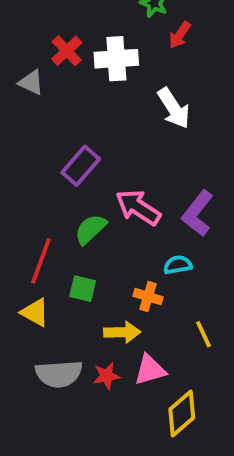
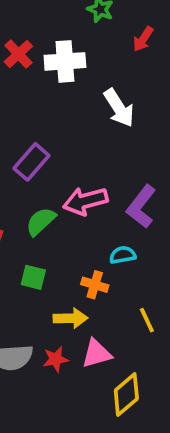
red arrow: (180, 35) -> (143, 39), moved
pink arrow: (138, 207) -> (85, 201), turned -48

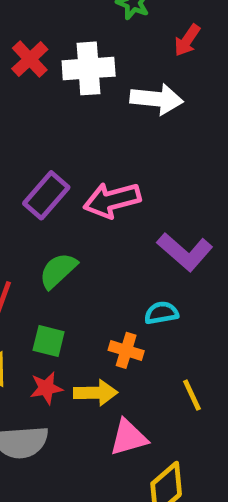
white arrow: (119, 108) -> (157, 99), moved, turned -51
pink arrow: (85, 201) -> (112, 200), moved
purple L-shape: (141, 207) -> (185, 252), turned -87
red star: (56, 359) -> (46, 388), moved

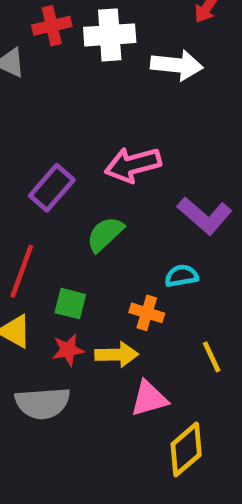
red cross: (30, 59) -> (52, 26), turned 30
purple rectangle: (46, 195) -> (52, 188), moved
green semicircle: (58, 271) -> (105, 234), moved

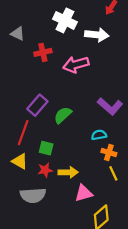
red cross: (52, 26) -> (43, 52), moved
white cross: (110, 35) -> (65, 20), turned 30
pink arrow: (133, 165) -> (76, 64), moved
purple rectangle: (52, 188) -> (37, 105), moved
orange cross: (147, 313) -> (109, 152), moved

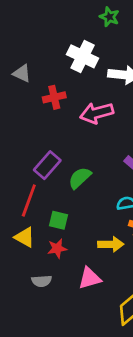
yellow arrow: (68, 172) -> (111, 244), moved
pink triangle: (84, 193) -> (90, 278), moved
gray semicircle: (33, 195) -> (42, 281), size x0.6

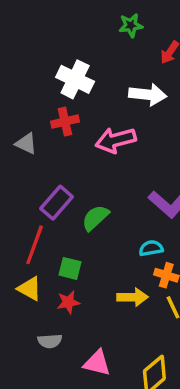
green star: (109, 17) -> (131, 25), turned -30
white cross: (83, 56) -> (75, 79), moved
gray triangle: (22, 73) -> (26, 144), moved
pink triangle: (90, 278) -> (97, 363), moved, turned 30

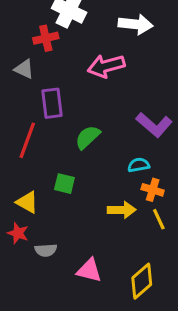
red cross: (65, 122) -> (46, 38), moved
purple rectangle: (57, 203) -> (52, 103), moved, turned -48
red line: (35, 245) -> (27, 140), moved
red star: (68, 302) -> (18, 233), moved, turned 30

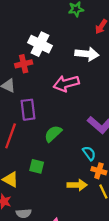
cyan semicircle: (139, 165) -> (89, 153), turned 64

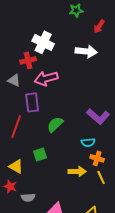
pink arrow: (66, 83) -> (46, 78), moved
cyan semicircle: (89, 153) -> (88, 142), turned 120
green square: (37, 166) -> (40, 154), turned -32

